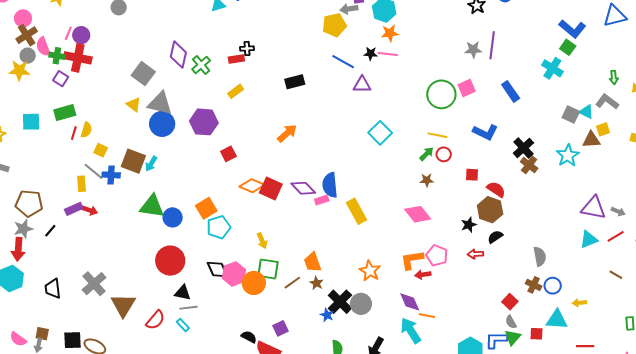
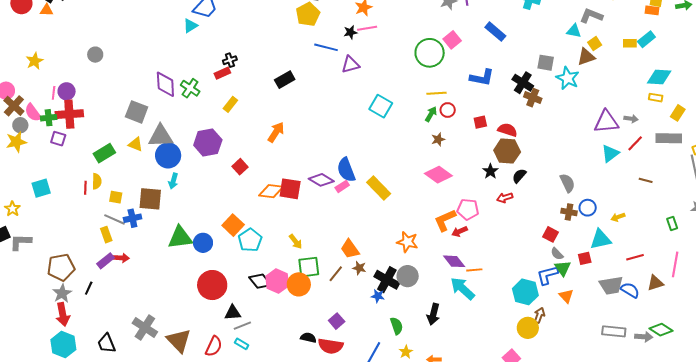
green rectangle: (65, 113) -> (104, 153), moved
gray square: (571, 114) -> (546, 63), moved
orange arrow: (287, 133) -> (276, 132), moved
cyan arrow: (151, 164) -> (173, 181), moved

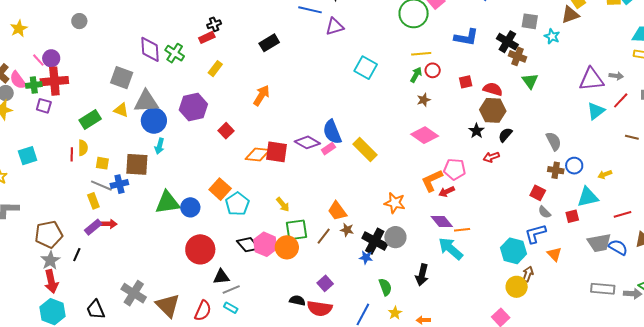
cyan star: (568, 78) -> (552, 36), size x0.7
pink line: (54, 93) -> (38, 60), turned -48
green triangle: (563, 268) -> (530, 81), moved

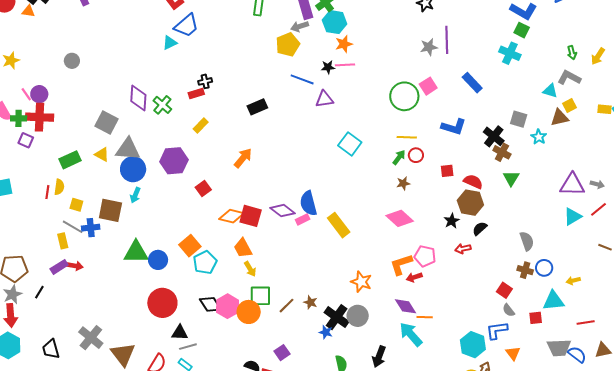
orange trapezoid: (337, 211) -> (243, 248), moved

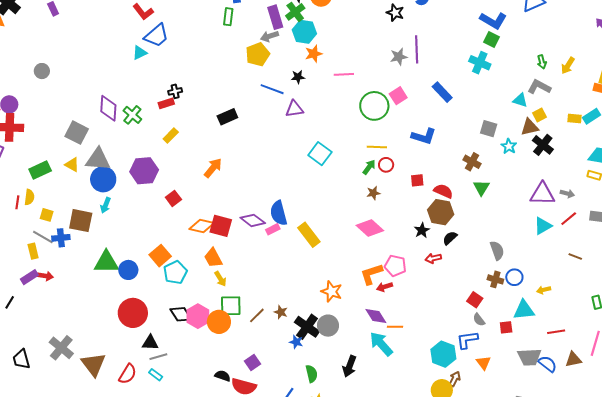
pink line: (345, 65) -> (344, 74), moved
black cross: (494, 136) -> (543, 145), moved

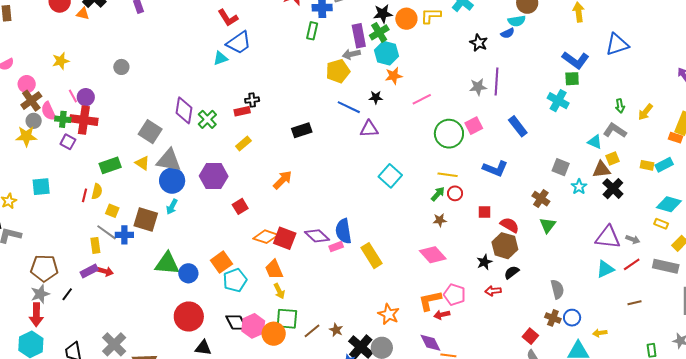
green square: (492, 40) -> (572, 79), turned -35
pink line: (344, 74) -> (422, 99), turned -30
brown line: (575, 257) -> (634, 303), turned -40

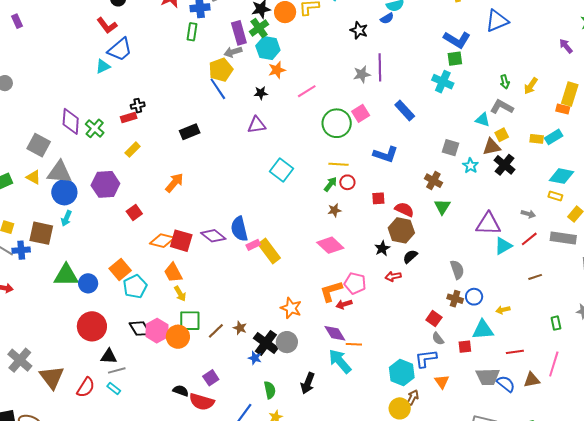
blue line: (349, 107) -> (218, 89), moved, turned 35
purple triangle: (608, 237) -> (488, 224), moved
pink rectangle: (336, 247) -> (253, 245), moved

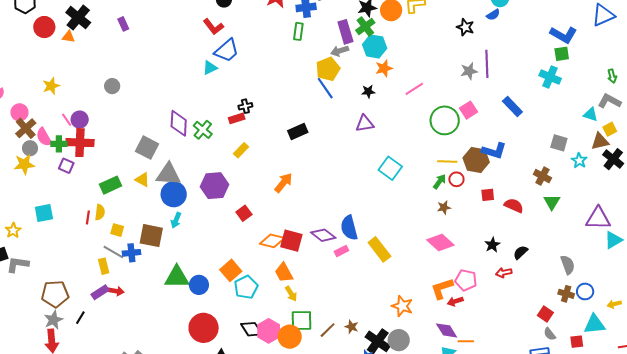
brown hexagon: (401, 230) -> (476, 160), moved
pink rectangle: (253, 245) -> (341, 251), moved

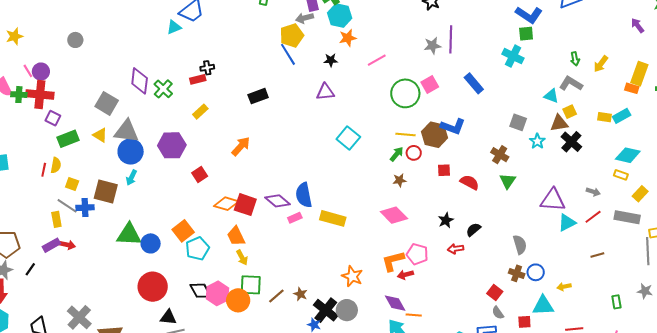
purple square: (66, 166) -> (53, 118), moved
yellow rectangle: (379, 249) -> (333, 218), turned -40

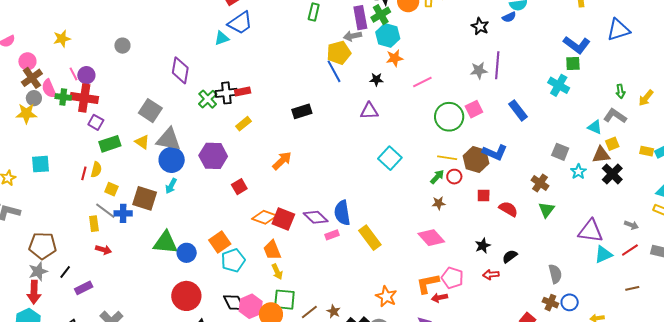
black cross: (207, 68) -> (226, 93), moved, size x1.5
purple diamond: (140, 81) -> (180, 70), moved
yellow rectangle: (333, 218) -> (370, 238), turned 35
purple rectangle: (51, 245) -> (84, 288), moved

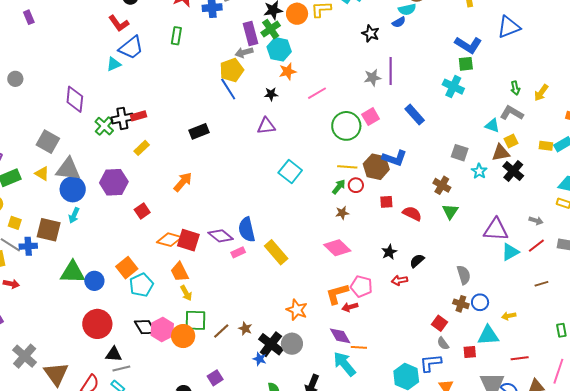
green rectangle: (314, 12) -> (176, 36), moved

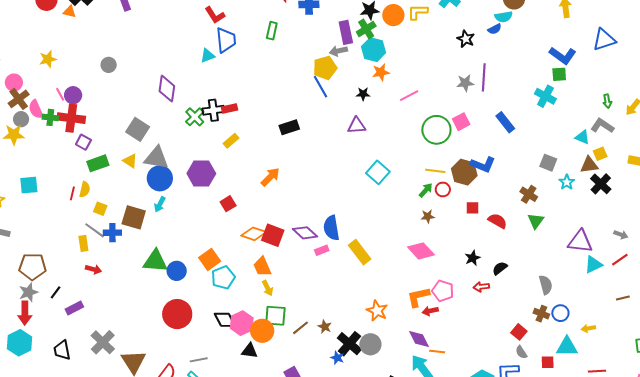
blue trapezoid: (131, 48) -> (226, 40), turned -60
black triangle: (114, 354) -> (250, 351), moved

